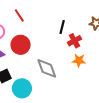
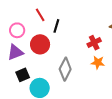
black line: (62, 27) -> (56, 26), moved
gray diamond: (47, 68) -> (65, 69), turned 45

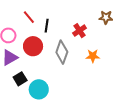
red cross: (94, 43) -> (79, 31), moved
gray diamond: (65, 69) -> (62, 52), moved

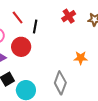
red cross: (79, 31) -> (69, 16), moved
gray diamond: (62, 52) -> (60, 83), moved

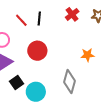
black line: (35, 26) -> (39, 19), moved
red circle: (21, 47) -> (37, 51), moved

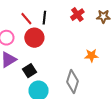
red circle: (37, 51) -> (34, 38), moved
black square: (16, 82) -> (29, 71), moved

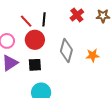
black square: (29, 71) -> (35, 65), moved, turned 32
gray diamond: (72, 82) -> (66, 50), moved

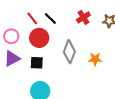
black line: (44, 19) -> (50, 18), turned -56

